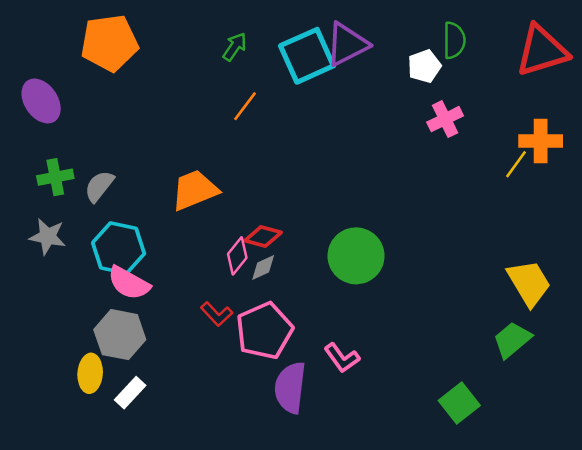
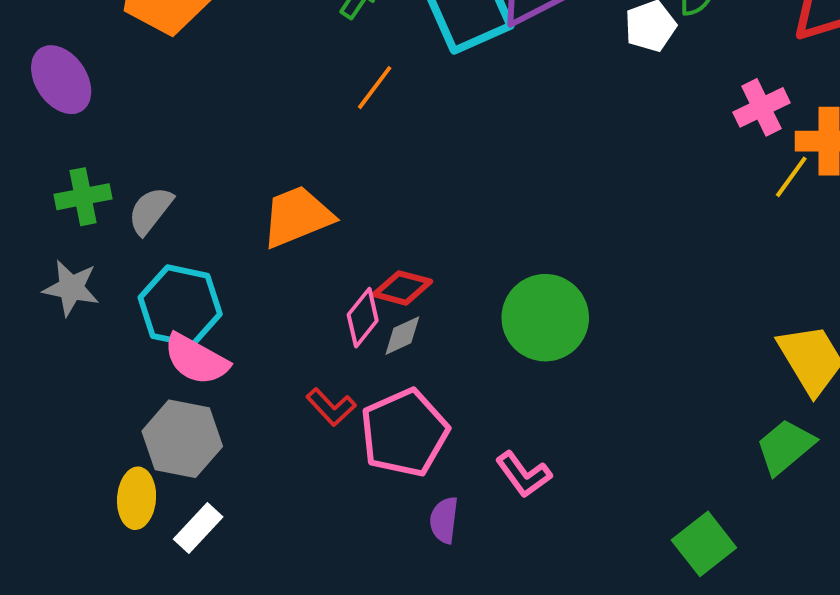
pink cross: (445, 119) -> (762, 107), moved
purple semicircle: (290, 388) -> (444, 520), size x0.6

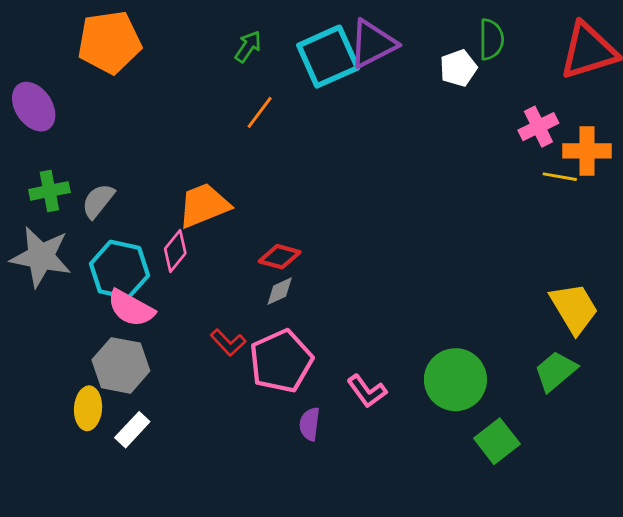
yellow line: (791, 177) -> (560, 177), turned 64
gray star: (71, 288) -> (41, 257), size x1.5
pink diamond: (363, 318) -> (175, 251), moved
green circle: (545, 318) -> (455, 380), moved

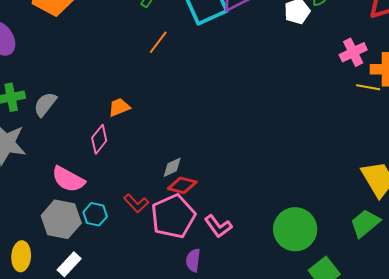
orange trapezoid: (204, 205) -> (119, 107), size x0.6
red diamond: (280, 257) -> (182, 185), moved
cyan hexagon: (119, 270) -> (95, 214), moved, size x0.6
pink L-shape: (367, 391) -> (218, 226), moved
yellow ellipse: (88, 408) -> (21, 256), moved

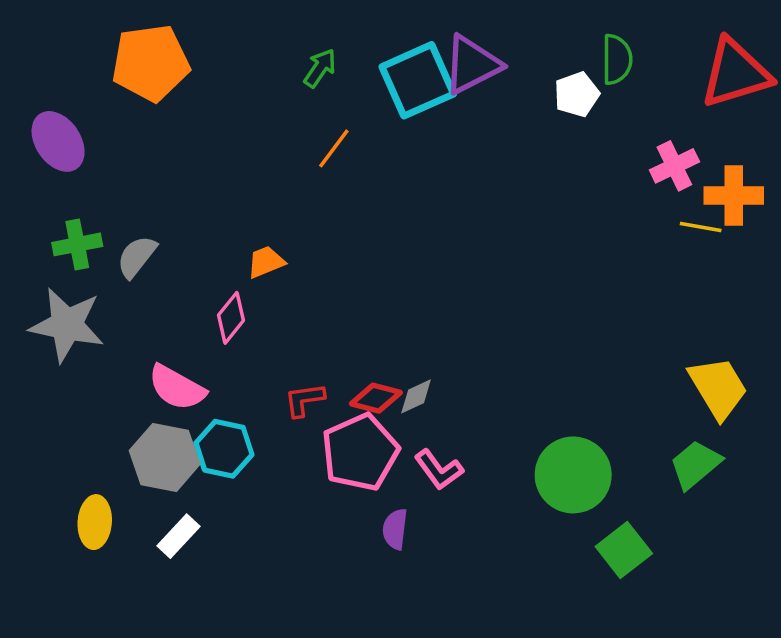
gray diamond: (172, 167) -> (416, 396), moved
red L-shape: (136, 203) -> (304, 400), moved, turned 125
cyan hexagon: (95, 214) -> (224, 449), size x1.4

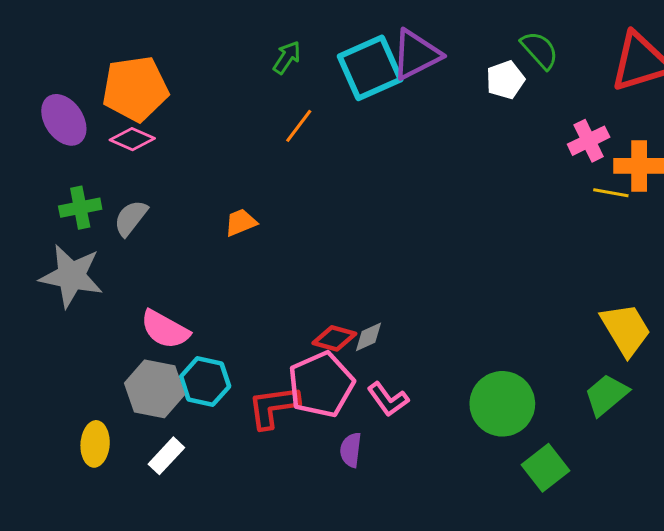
green semicircle: (617, 59) -> (540, 50), turned -42
orange pentagon: (151, 63) -> (135, 89), moved
pink diamond: (231, 318) -> (132, 139), moved, turned 75
red L-shape: (304, 400) -> (273, 407), moved, size x1.5

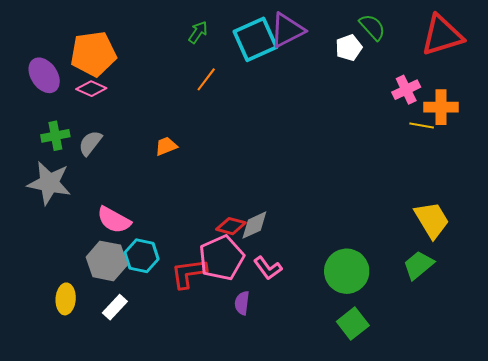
gray diamond: (369, 337) -> (254, 225), size x1.4
green square: (545, 468) -> (353, 324), moved

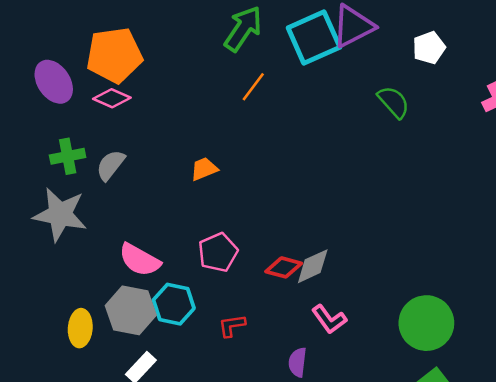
green semicircle: (372, 27) -> (394, 102), moved
green arrow: (198, 32) -> (243, 29), size x1.6
pink pentagon: (222, 258) -> (218, 252), moved, size x0.7
red L-shape: (189, 273) -> (232, 326), size x0.6
yellow ellipse: (66, 299) -> (80, 328), moved

